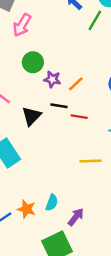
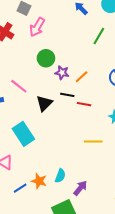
green line: (95, 20) -> (99, 36), moved

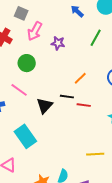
green circle: (46, 58) -> (27, 63), moved
purple star: (62, 73) -> (58, 43), moved
yellow line: (93, 141) -> (95, 154), moved

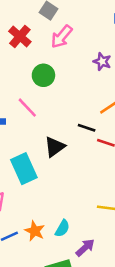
purple star: (58, 43) -> (102, 62), moved
black triangle: (45, 106) -> (55, 147), moved

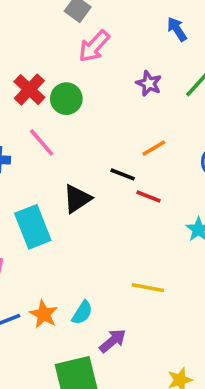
red cross: (20, 36) -> (29, 90), moved

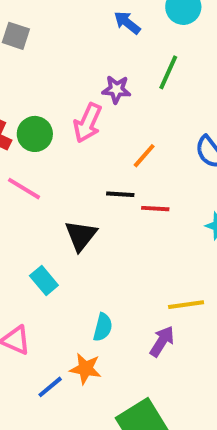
pink arrow: (94, 46) -> (88, 123), moved
cyan rectangle: (33, 227) -> (44, 281), size x0.6
cyan semicircle: (82, 313) -> (103, 327), moved
purple arrow: (113, 341) -> (162, 341), moved

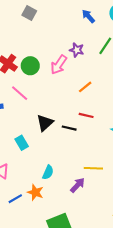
black line: (120, 194) -> (69, 128), moved

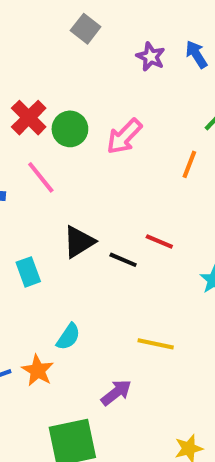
purple star: (77, 50) -> (151, 57), moved
orange line: (85, 87) -> (189, 164), moved, turned -40
purple arrow: (78, 185) -> (116, 393), moved

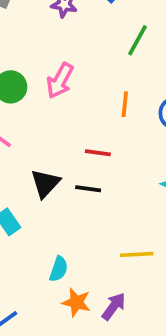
orange line: (189, 164) -> (125, 104), moved
red line: (159, 241) -> (98, 153), moved
orange star: (38, 370) -> (76, 302), moved

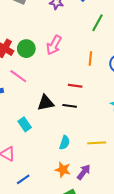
black triangle: (45, 183) -> (46, 103), turned 36
cyan semicircle: (59, 269) -> (65, 143), moved

